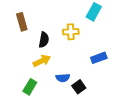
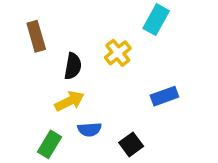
yellow cross: (71, 32) -> (118, 53), turned -35
blue semicircle: (63, 78) -> (90, 129), moved

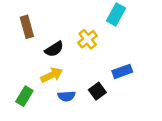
black semicircle: (73, 66) -> (54, 49), turned 48
green rectangle: (50, 144) -> (24, 96), moved
black square: (131, 144) -> (97, 91), moved

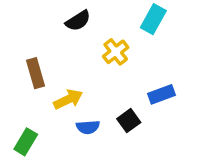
brown rectangle: (27, 27) -> (36, 73), moved
black semicircle: (54, 49) -> (78, 21), moved
green rectangle: (24, 96) -> (26, 142), moved

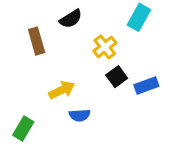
brown rectangle: (36, 73) -> (37, 41), moved
black square: (129, 121) -> (117, 77), moved

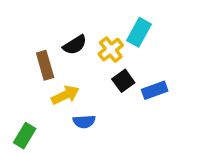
cyan rectangle: (139, 17) -> (139, 32), moved
black semicircle: (71, 19) -> (75, 45), moved
brown rectangle: (37, 41) -> (45, 65), moved

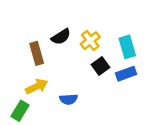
cyan rectangle: (139, 32) -> (127, 47), moved, turned -45
yellow arrow: (65, 95) -> (37, 86), moved

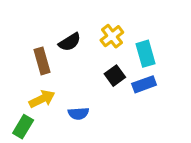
yellow cross: (90, 41) -> (112, 36), moved

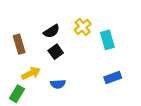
brown rectangle: (42, 61) -> (19, 44), moved
black square: (115, 76) -> (56, 52), moved
blue rectangle: (144, 84) -> (113, 78), moved

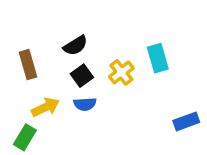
yellow cross: (83, 27) -> (121, 72), moved
blue rectangle: (113, 78) -> (186, 121), moved
blue semicircle: (58, 84) -> (85, 104), moved

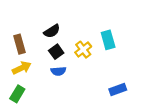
yellow arrow: (45, 107) -> (22, 68), moved
blue rectangle: (186, 121) -> (118, 90), moved

